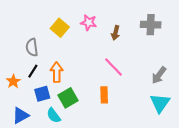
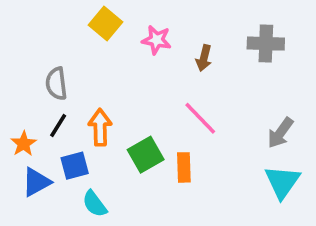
yellow square: (60, 28) -> (106, 23), moved
green square: (68, 98) -> (146, 155), moved
blue triangle: (21, 115) -> (36, 182), moved

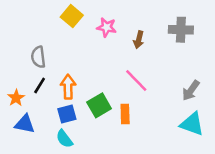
blue square: (75, 166) -> (67, 114), moved
blue triangle: (36, 182) -> (25, 124), turned 40
cyan triangle: (282, 182) -> (192, 124), turned -45

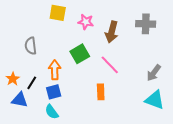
yellow square: (72, 16) -> (58, 13), turned -30
brown arrow: (139, 40) -> (112, 32), size x1.5
black line: (40, 86) -> (32, 83), moved
green square: (99, 105) -> (80, 54), moved

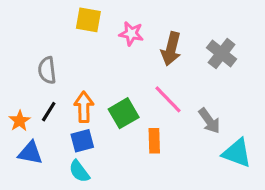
gray cross: (146, 24) -> (222, 53), moved, turned 36
green square: (80, 54) -> (124, 113), moved
gray arrow: (154, 73) -> (209, 121), moved, turned -72
black line: (32, 83) -> (49, 112), moved

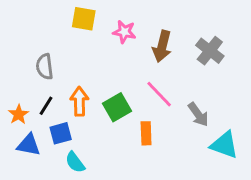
blue square: (82, 141) -> (61, 133), moved

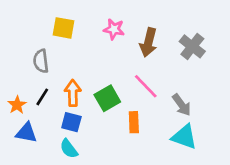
yellow square: (84, 19) -> (63, 28), moved
blue square: (61, 133) -> (71, 122), moved, turned 30
cyan triangle: (224, 145) -> (184, 137), moved

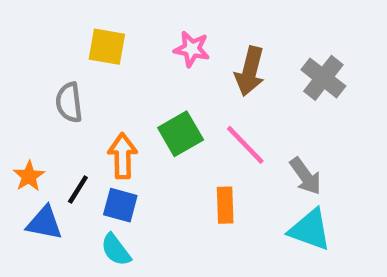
black line: (42, 97) -> (78, 190), moved
green square: (107, 98) -> (181, 134), moved

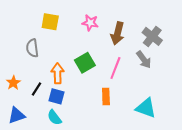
pink line: (245, 145) -> (115, 68), turned 65
gray arrow: (306, 176) -> (144, 60), moved
blue triangle: (44, 223) -> (17, 115), moved, turned -30

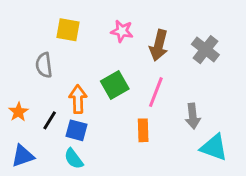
gray arrow: (144, 60) -> (193, 116), moved, turned 30
cyan triangle: (146, 108) -> (214, 147), moved

